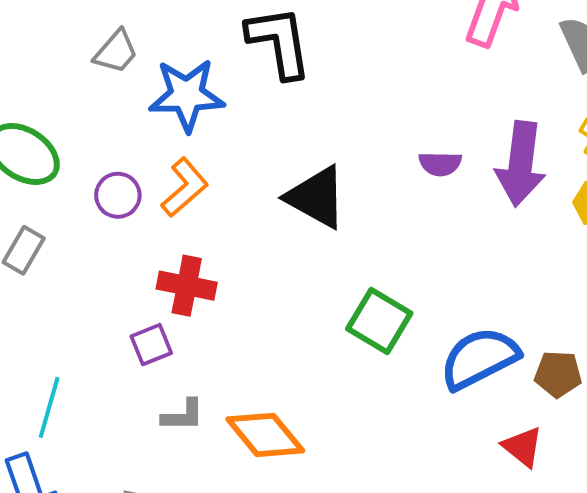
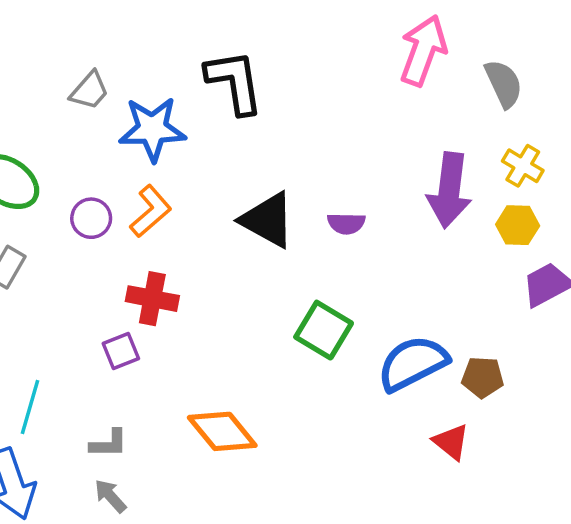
purple semicircle: (440, 164) -> (346, 223), moved
gray L-shape: (183, 415) -> (109, 444), moved

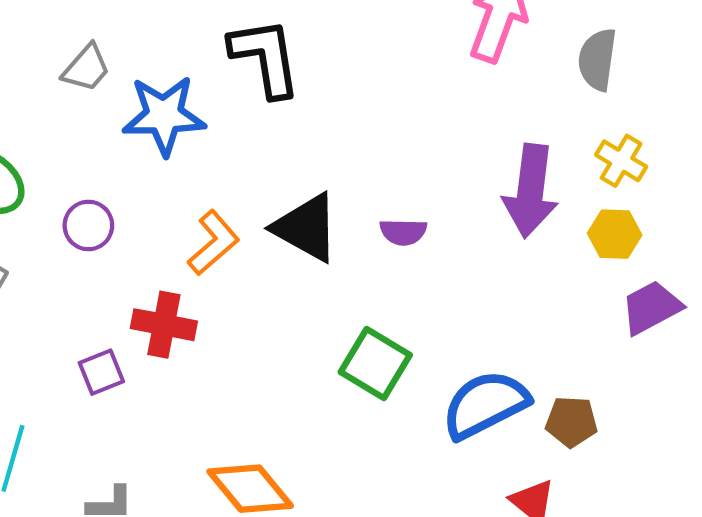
gray semicircle: (504, 84) -> (597, 59), turned -147
orange L-shape: (151, 211) -> (213, 243), moved
purple square: (121, 351) -> (101, 372), moved

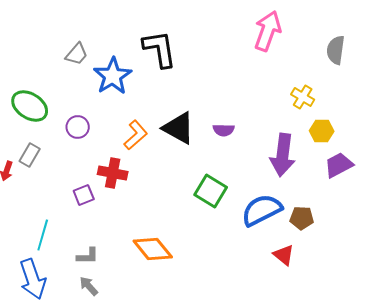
gray semicircle: (597, 59) -> (336, 50), moved
blue star: (164, 115) -> (113, 76), turned -30
yellow cross: (621, 161) -> (303, 97), moved
purple arrow: (531, 191) -> (283, 155), moved

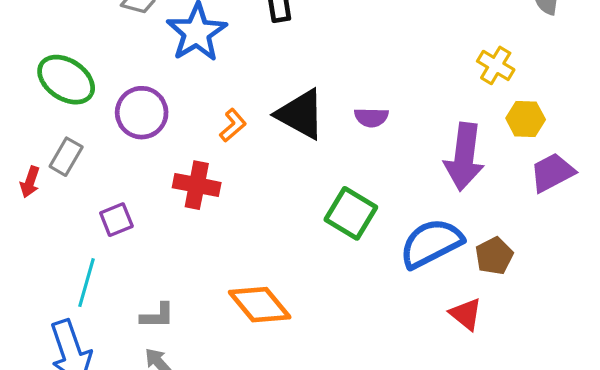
purple circle: (78, 127) -> (142, 113), size x1.4
orange L-shape: (136, 135) -> (233, 125), size x0.7
purple square: (84, 195) -> (116, 220), moved
brown pentagon: (302, 218) -> (494, 256), turned -30

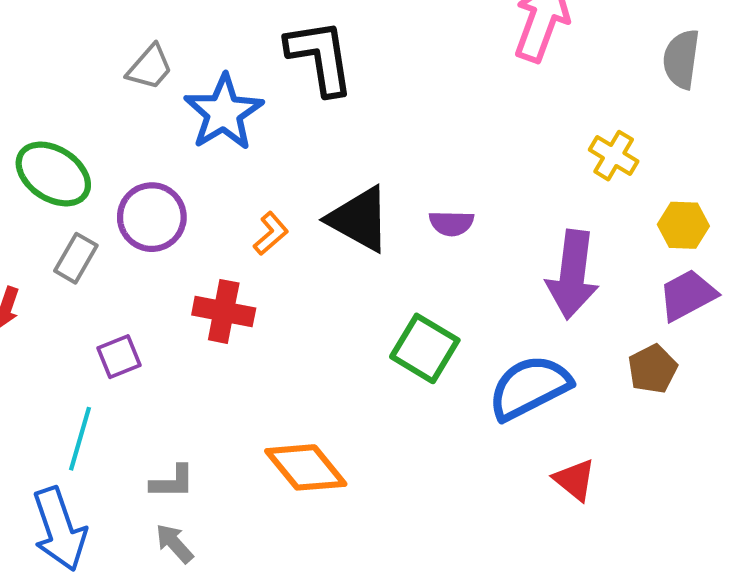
yellow hexagon: (526, 119) -> (683, 225), moved
gray rectangle: (66, 157) -> (76, 258), moved
brown pentagon: (494, 256) -> (653, 369), moved

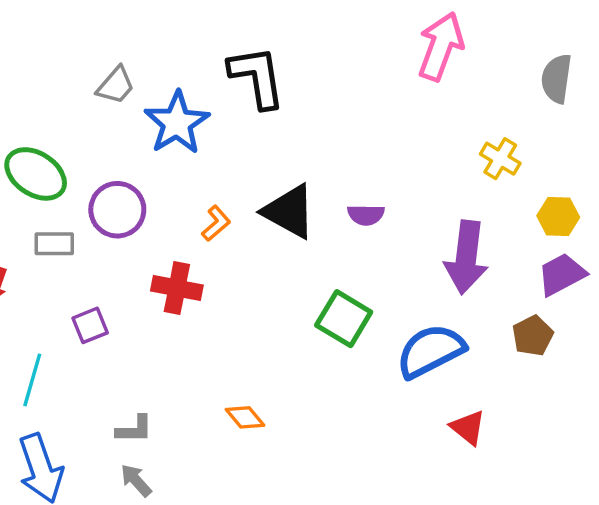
gray rectangle: (76, 258) -> (54, 244), turned 60
cyan line: (80, 439) -> (32, 380), moved
orange diamond: (306, 467) -> (245, 417), size x0.6

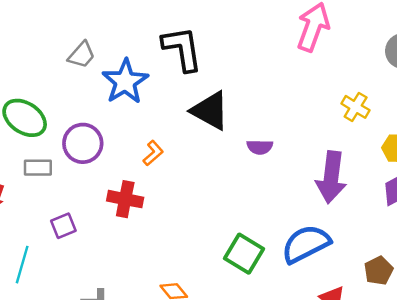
black triangle: (289, 211) -> (210, 111), moved
green square: (344, 319) -> (244, 254), moved
brown pentagon: (533, 336) -> (379, 271), moved

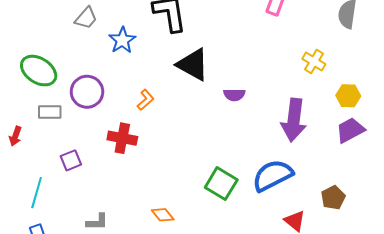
blue star: (125, 82) -> (122, 40), size x0.7

